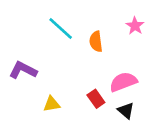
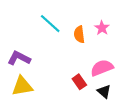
pink star: (135, 26) -> (102, 28), moved
yellow triangle: (52, 104) -> (22, 86), moved, size x1.5

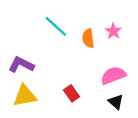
red rectangle: (79, 82) -> (71, 93), moved

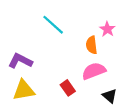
orange semicircle: (88, 38) -> (92, 45), moved
pink semicircle: (113, 75) -> (94, 71), moved

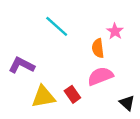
yellow triangle: (24, 90) -> (43, 97), moved
black triangle: (110, 96) -> (127, 103), moved

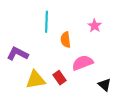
cyan line: (57, 26) -> (47, 22), turned 50
orange semicircle: (98, 48) -> (66, 40), moved

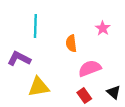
cyan line: (47, 22) -> (35, 26), moved
red rectangle: (60, 78) -> (84, 96), moved

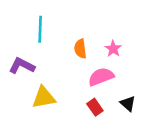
pink star: (103, 28) -> (113, 49), moved

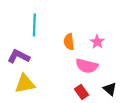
pink semicircle: (101, 77) -> (87, 66), turned -145
yellow triangle: (44, 97) -> (25, 84), moved

